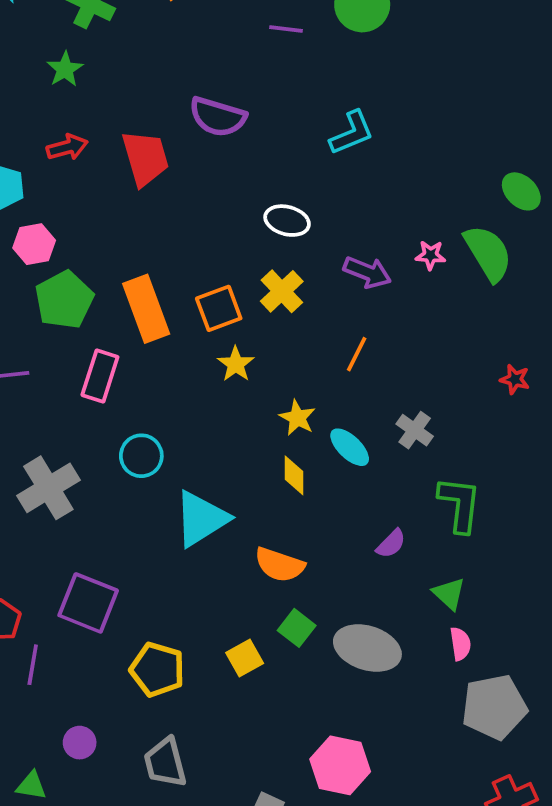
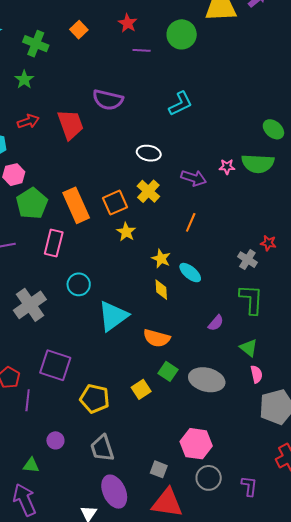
green semicircle: (488, 253) -> (258, 164), turned 128
red star: (515, 379) -> (268, 243), moved
gray cross: (415, 430) -> (247, 260), moved

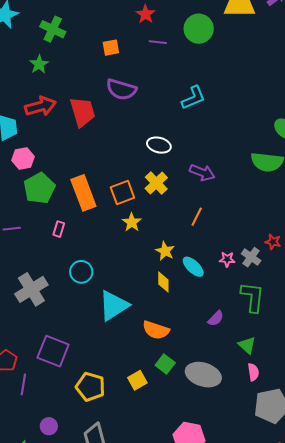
orange square: (79, 30) -> (111, 48), moved, turned 30
red arrow: (28, 121) -> (40, 106), size x1.4
pink star: (227, 167) -> (227, 259), moved
pink rectangle: (54, 243) -> (59, 229), size x0.6

